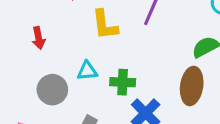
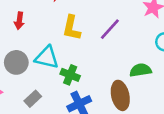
cyan triangle: (87, 71) -> (47, 57), size x1.5
brown ellipse: (192, 86) -> (120, 95), turned -40

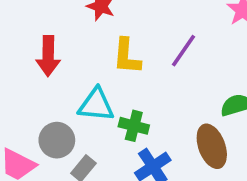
red arrow: (19, 21) -> (48, 56), size x1.5
gray circle: (16, 62) -> (57, 140), moved

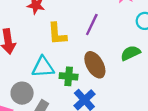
brown ellipse: (212, 146) -> (95, 65), moved

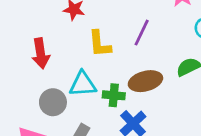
brown ellipse: (95, 65) -> (145, 81), turned -75
gray circle: (22, 93) -> (53, 102), moved

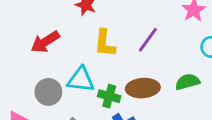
red arrow: (41, 53) -> (45, 42), turned 56

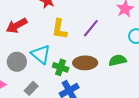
cyan triangle: (81, 80) -> (41, 54), turned 30

